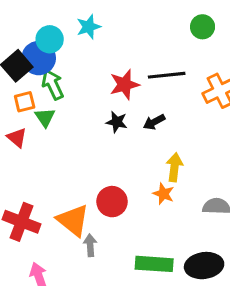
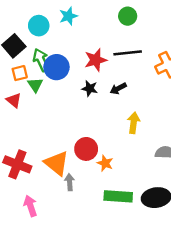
green circle: (203, 27) -> (128, 16), moved
blue circle: (39, 58) -> (56, 67), moved
orange star: (163, 194) -> (105, 163), moved

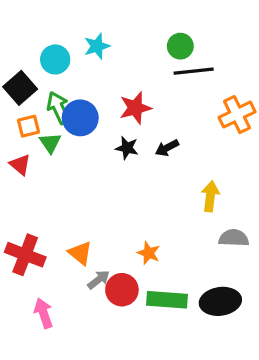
black line: (128, 53) -> (194, 71), moved
yellow arrow: (134, 123) -> (210, 196), moved
red circle: (86, 149) -> (122, 290), moved
orange triangle: (56, 163) -> (80, 253), size x0.7
gray arrow: (70, 182) -> (99, 280), turned 56

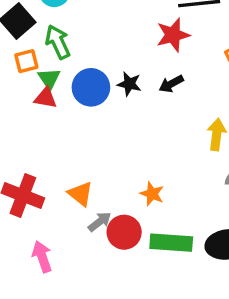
red star: (135, 108) -> (173, 35), moved
blue circle: (80, 118) -> (91, 87), moved
red triangle: (20, 165) -> (46, 98), moved, turned -30

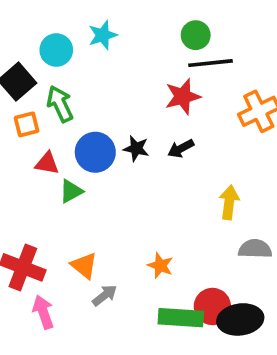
green triangle: (49, 79) -> (71, 191), moved, turned 35
red circle: (124, 232) -> (212, 306), moved
pink arrow: (42, 257) -> (43, 312), moved

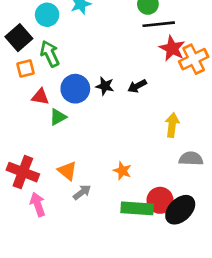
red star: (183, 96) -> (172, 48), moved, turned -30
black ellipse: (240, 319) -> (180, 210), turned -36

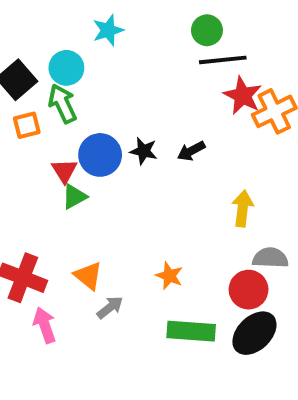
cyan circle: (47, 15) -> (66, 68), moved
red triangle: (40, 97) -> (64, 171), moved, turned 48
red circle: (160, 200) -> (249, 290), moved

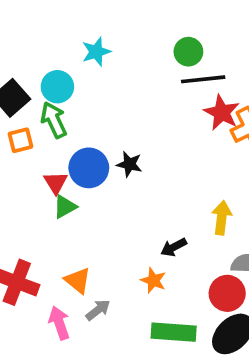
black arrow: (191, 151) -> (174, 247), moved
pink arrow: (45, 325) -> (59, 323), moved

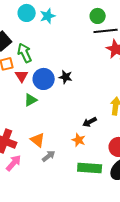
cyan circle: (57, 87) -> (27, 13), moved
red triangle: (56, 183) -> (22, 76), moved
pink arrow: (59, 323) -> (14, 163), moved, turned 60

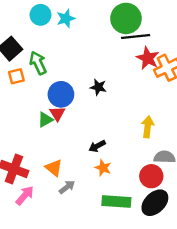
green circle: (98, 16) -> (126, 18), size x1.6
red triangle: (22, 76) -> (57, 114), moved
black star: (66, 77) -> (98, 87), moved
black arrow: (90, 122) -> (97, 146), moved

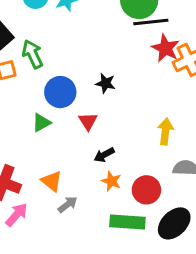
red triangle: (57, 114) -> (88, 121), moved
red circle: (151, 176) -> (146, 190), moved

